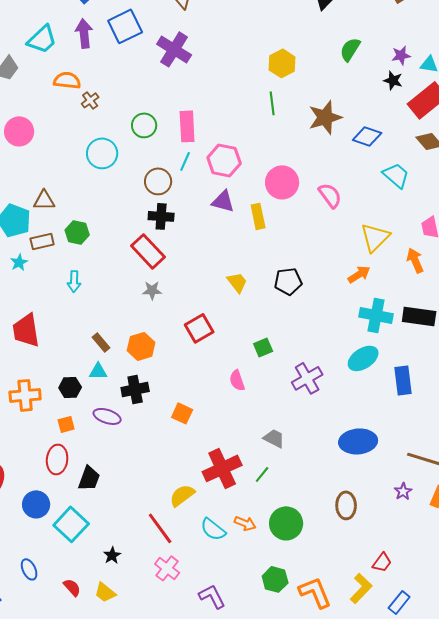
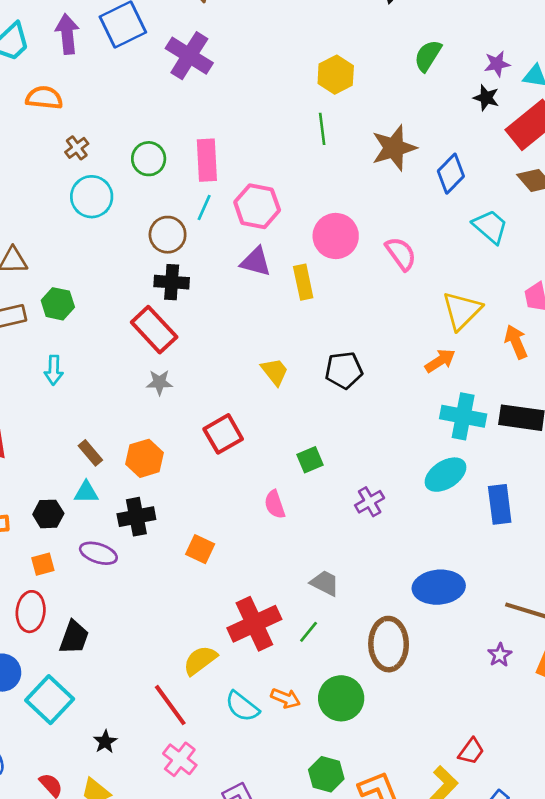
brown cross: (90, 100) -> (77, 148), moved
blue diamond: (367, 136) -> (451, 174), turned -64
purple cross: (307, 378) -> (370, 502), size x0.7
brown ellipse: (346, 505) -> (389, 644), moved, size x1.4

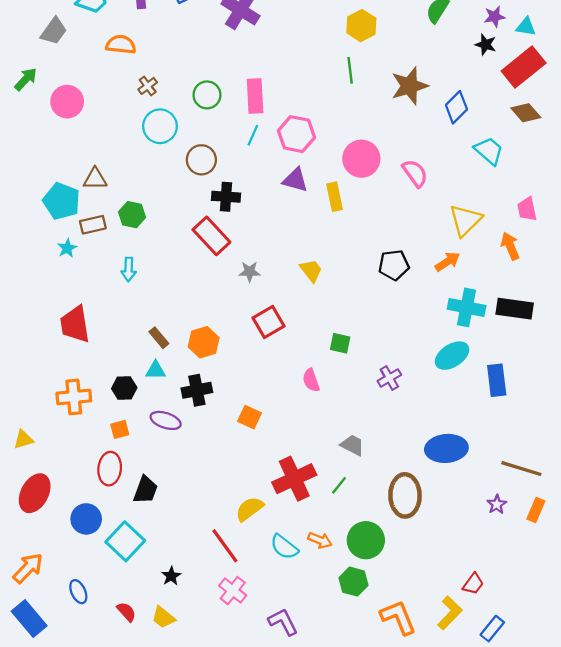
brown circle: (168, 235) -> (201, 160), moved
black pentagon: (344, 370) -> (394, 265), moved
gray star: (159, 382) -> (249, 272), moved
green square: (310, 460) -> (340, 343), turned 35
green hexagon: (326, 774) -> (354, 582), moved

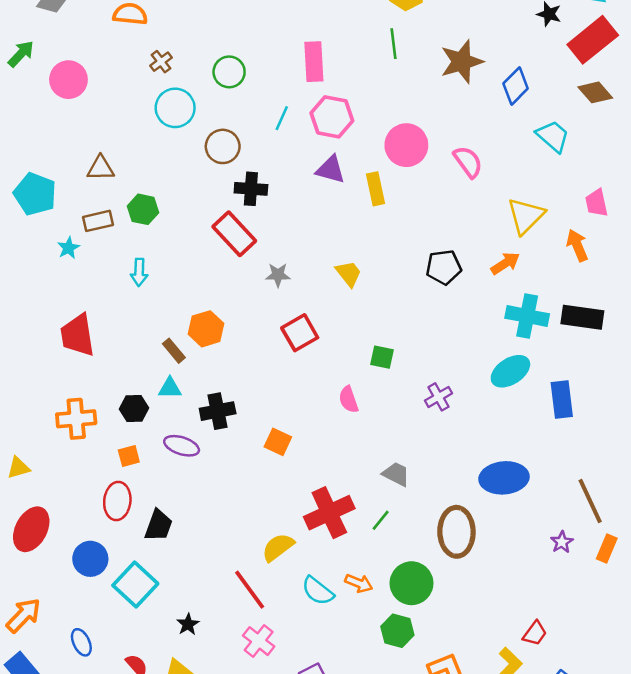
pink rectangle: (255, 96) -> (314, 62), moved
cyan pentagon: (62, 201) -> (35, 194), moved
orange hexagon: (204, 342) -> (206, 329), moved
brown line: (521, 469) -> (590, 501), turned 48

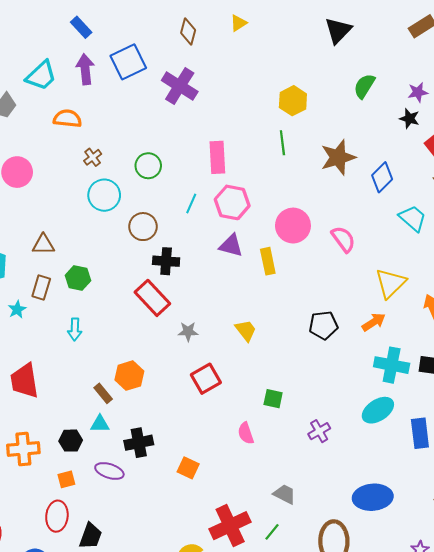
brown rectangle: (98, 221) -> (41, 287), turned -60

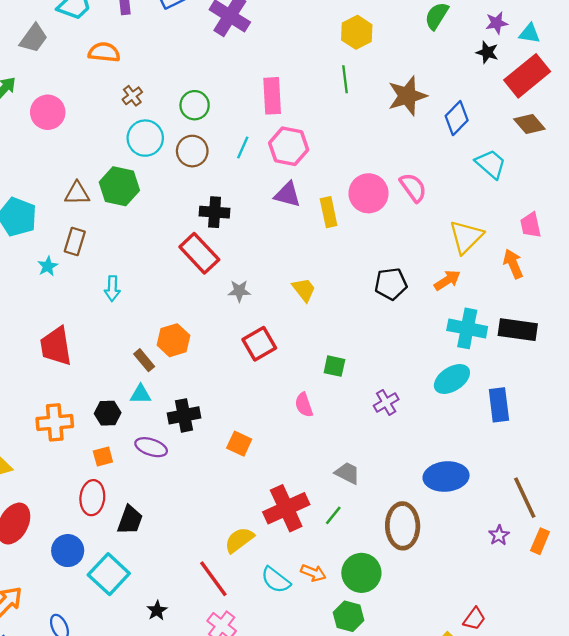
pink circle: (293, 226) -> (368, 193), moved
brown circle: (143, 227) -> (192, 151), moved
green hexagon: (78, 278) -> (119, 186), moved, size x1.4

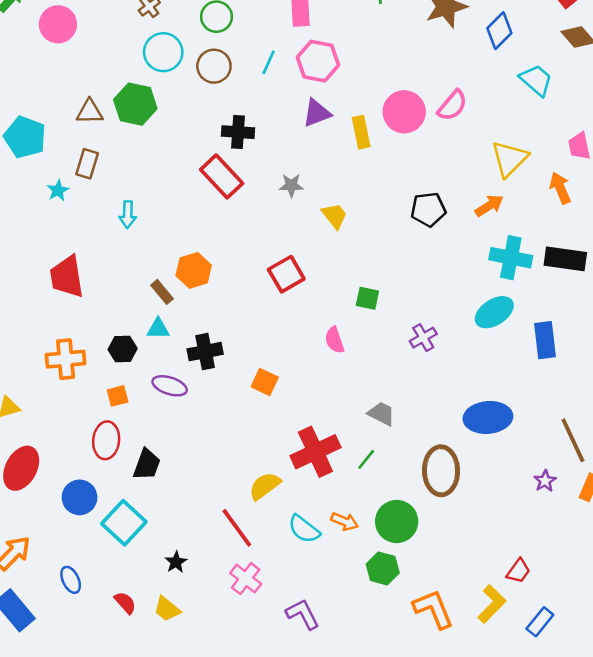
pink semicircle: (413, 187) -> (452, 105), turned 76
purple triangle: (287, 194) -> (317, 113), turned -36
gray star: (239, 291) -> (291, 185), moved

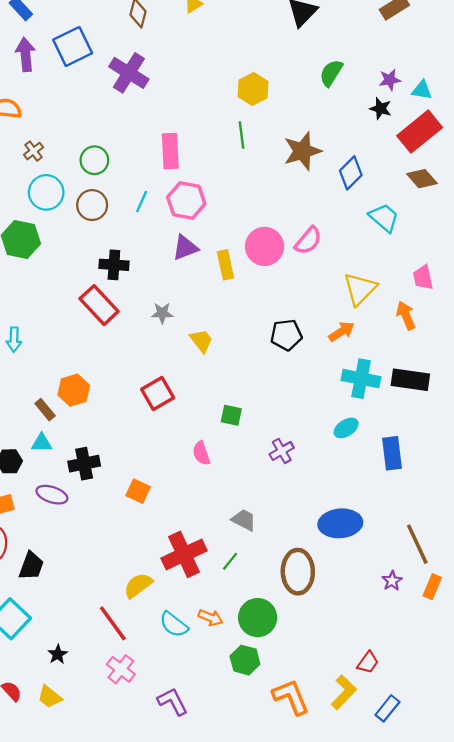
cyan ellipse: (494, 312) -> (346, 428), size x0.7

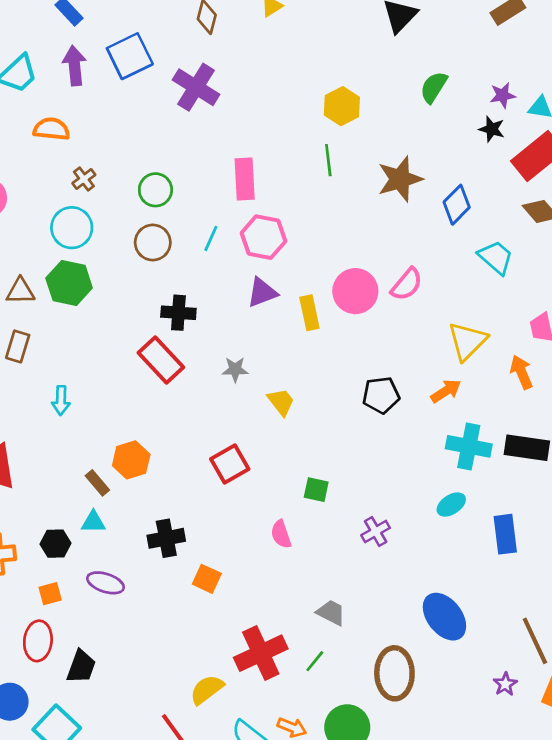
cyan circle: (46, 192) -> (72, 228), moved
black cross: (84, 464) -> (166, 538), moved
blue ellipse: (340, 523) -> (444, 617), turned 57

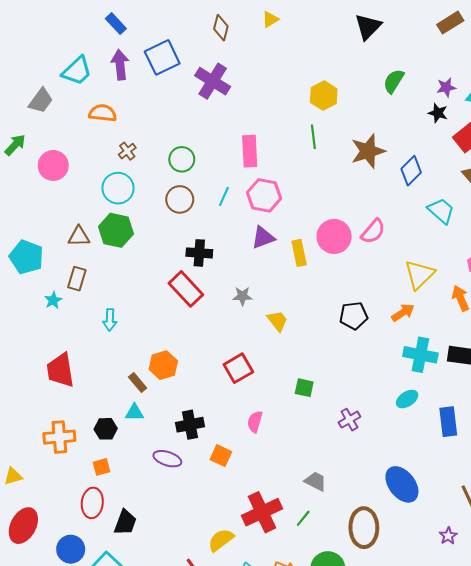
pink semicircle: (281, 534) -> (255, 422), moved, turned 35
purple ellipse: (105, 583) -> (167, 459), moved

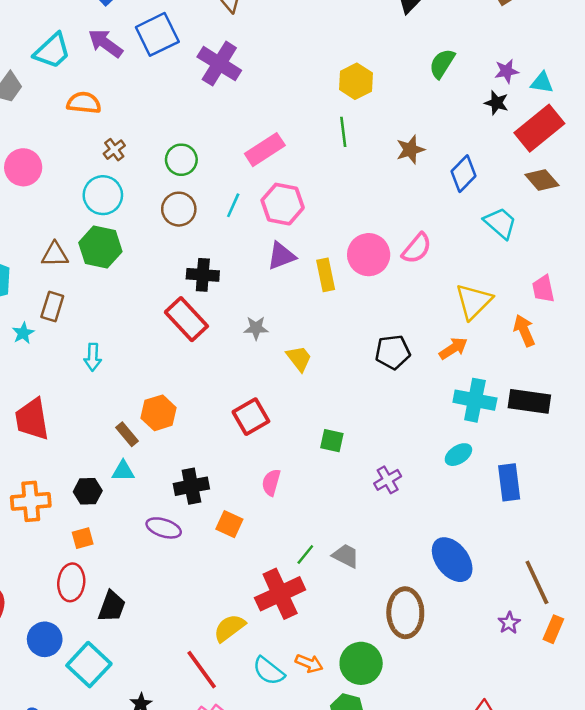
purple arrow: (120, 65) -> (105, 43), turned -48
pink rectangle: (250, 151) -> (265, 150), turned 60
brown star: (368, 151) -> (410, 150), size x0.7
green line: (303, 518) -> (305, 555), moved

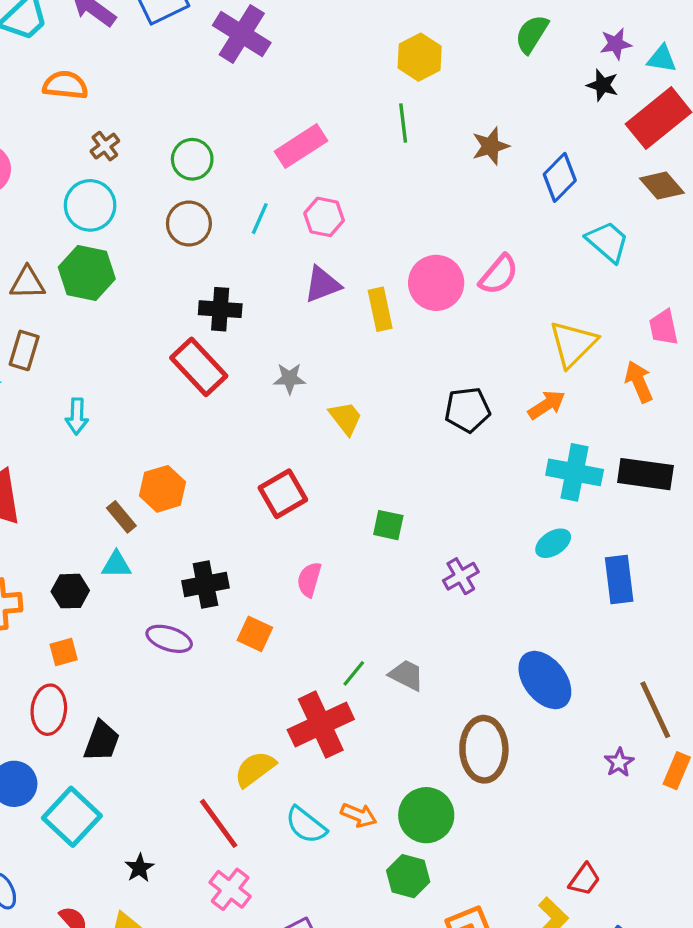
pink hexagon: (283, 204) -> (324, 217), size x0.7

